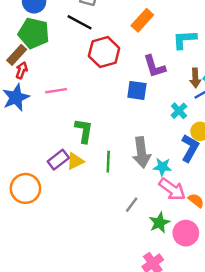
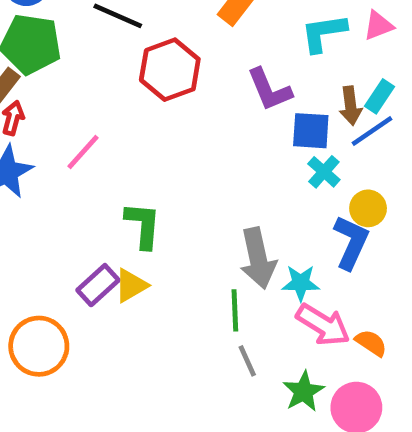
blue square: (137, 90) -> (311, 131), moved
pink line: (56, 91) -> (83, 152), turned -35
green line: (108, 162) -> (235, 310), moved
gray line: (132, 205) -> (247, 361), turned -56

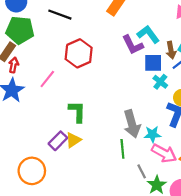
cyan L-shape: (324, 33) -> (148, 34), moved, turned 65
red hexagon: (170, 70) -> (79, 53), moved
gray line: (247, 361) -> (142, 171), moved

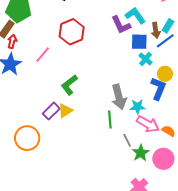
green L-shape: (77, 112) -> (69, 85), turned -130

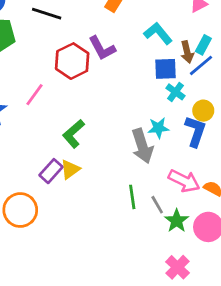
purple L-shape: (121, 25) -> (102, 48), moved
cyan star: (138, 107) -> (158, 128), moved
green line: (110, 120) -> (132, 197), moved

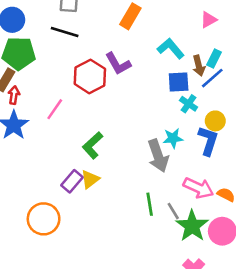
green star: (177, 221) -> (192, 226), size x1.4

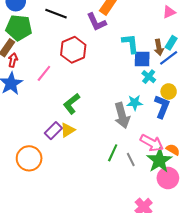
cyan L-shape: (171, 49) -> (130, 43), moved, turned 30
purple L-shape: (118, 64) -> (96, 22), moved
green line: (150, 204) -> (113, 153), turned 30
green star: (192, 226) -> (159, 160), moved

